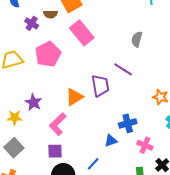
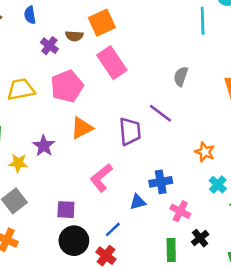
orange triangle: (74, 97) -> (82, 128), moved
pink L-shape: (58, 124) -> (101, 178), moved

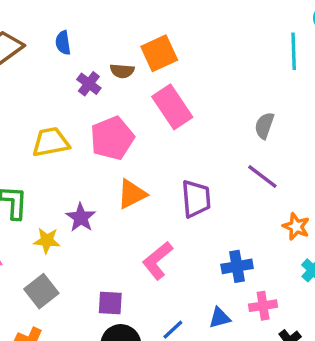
purple line: (160, 113) -> (262, 176), moved
blue triangle: (138, 202) -> (220, 318), moved
pink cross: (180, 211) -> (263, 306), turned -36

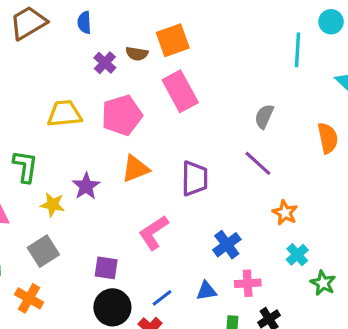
blue cross: (237, 266) -> (227, 245), turned -32

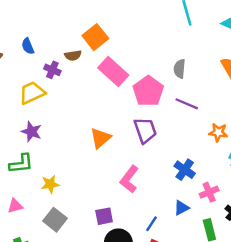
yellow trapezoid: (64, 114) -> (32, 93), moved
pink pentagon: (122, 115) -> (148, 91), moved
green L-shape: (25, 166) -> (21, 164), turned 95
purple star: (86, 186) -> (31, 132), moved

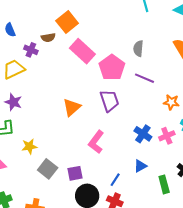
pink cross: (209, 192) -> (167, 136), moved
gray square: (55, 220) -> (48, 169), moved

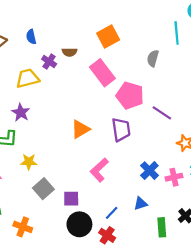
orange square: (67, 22) -> (108, 36), moved
gray semicircle: (138, 49) -> (153, 58), moved
pink pentagon: (112, 67) -> (130, 95), turned -30

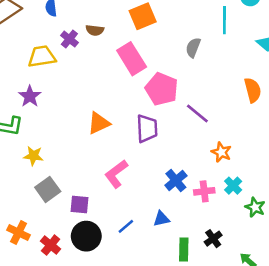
red cross: (107, 235) -> (51, 245), moved

